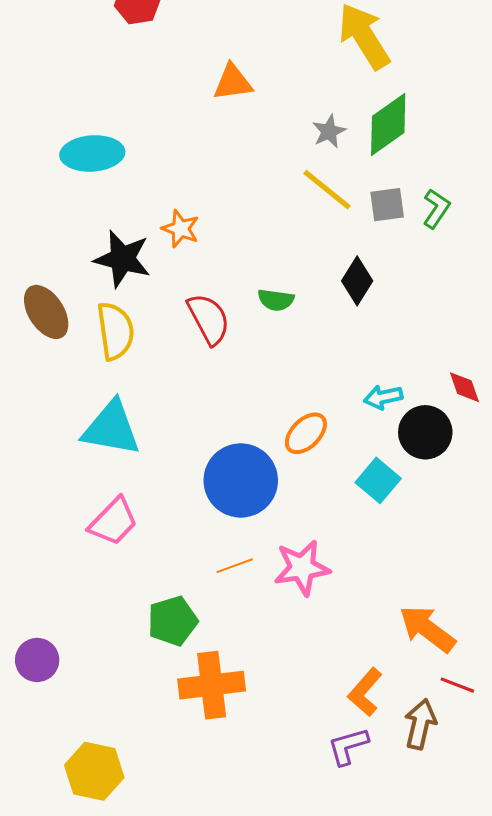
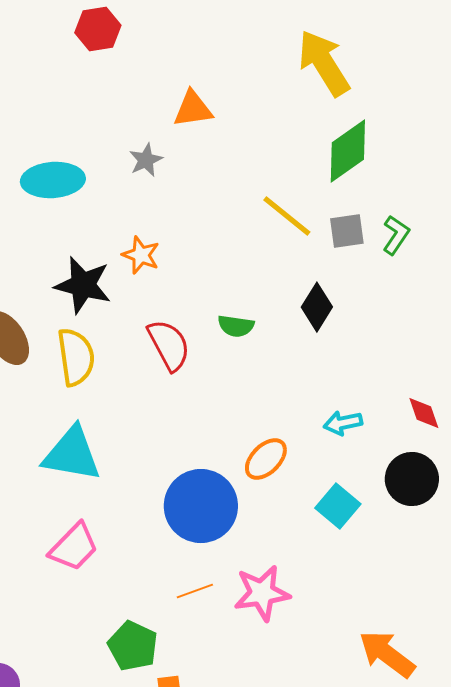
gray star: (329, 131) -> (146, 160), moved
black circle: (425, 432) -> (412, 479), moved
green pentagon: (173, 621) -> (133, 646), turned -30

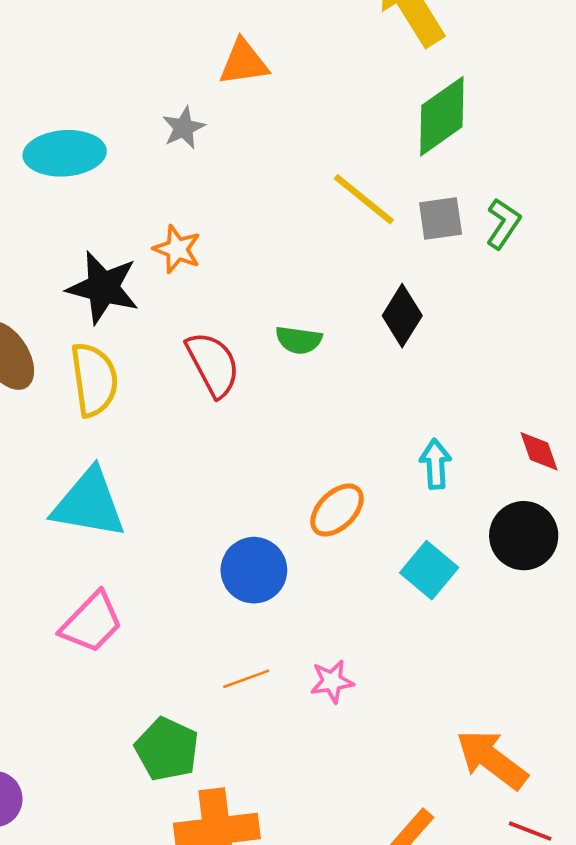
cyan arrow: (343, 423) -> (435, 464), turned 99
blue circle: (201, 506) -> (254, 570), size x0.7
pink star: (262, 593) -> (332, 681), size x0.6

